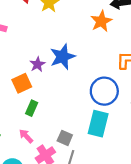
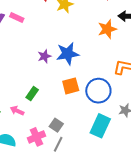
orange square: (22, 83) -> (71, 86), moved
cyan rectangle: (98, 124) -> (100, 126), moved
pink arrow: (26, 136) -> (17, 111), moved, turned -32

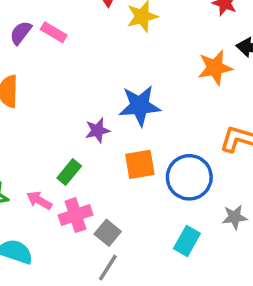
purple star: (44, 56) -> (97, 130), moved
cyan rectangle: (100, 126) -> (187, 241), size x0.7
pink cross: (36, 137) -> (76, 215), moved

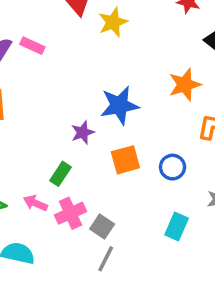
orange star: (215, 68) -> (185, 85), moved
blue circle: (189, 177) -> (173, 167), size x0.6

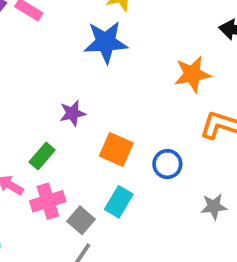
blue star: (119, 105) -> (106, 42), moved
orange square: (125, 160) -> (116, 150), turned 32
cyan rectangle: (177, 227) -> (119, 202), moved

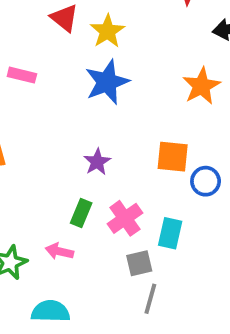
orange square: (116, 150) -> (173, 157), moved
pink cross: (48, 201) -> (125, 218), moved
gray square: (81, 220) -> (139, 263), turned -36

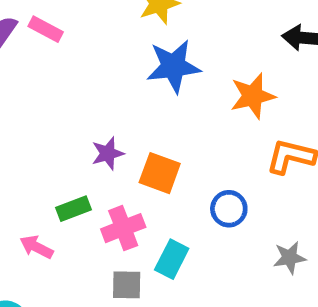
blue star: (107, 82) -> (173, 66), moved
orange square: (173, 157) -> (160, 173), moved
green rectangle: (81, 213) -> (73, 209), turned 32

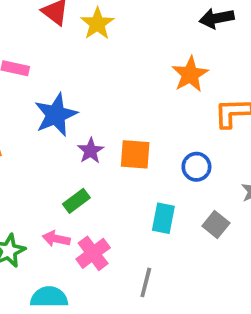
blue star: (173, 66) -> (56, 115), moved
pink cross: (123, 228) -> (93, 253), moved
gray square: (127, 285) -> (216, 224), moved, turned -36

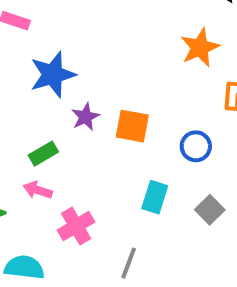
green rectangle: (76, 201) -> (43, 154), moved
pink arrow: (56, 239) -> (38, 190), moved

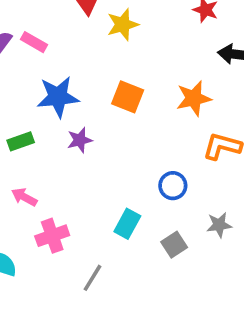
orange square: (132, 126) -> (128, 97), moved
green rectangle: (43, 154) -> (21, 141), moved

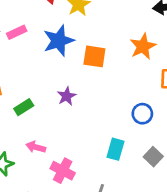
pink rectangle: (34, 42) -> (17, 32), turned -42
blue star: (58, 97) -> (59, 41), moved
pink cross: (52, 236) -> (63, 171), turned -30

